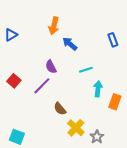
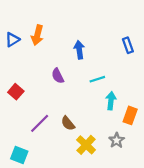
orange arrow: (54, 26) -> (37, 35), moved
blue arrow: (70, 44) -> (79, 50), turned 42
purple line: (42, 86) -> (40, 123), moved
gray star: (97, 137) -> (117, 140), moved

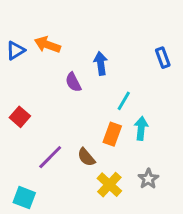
orange arrow: (37, 35) -> (47, 45), turned 96
purple semicircle: (58, 76) -> (73, 82), moved
cyan line: (97, 79) -> (124, 101), turned -42
orange rectangle: (130, 115) -> (112, 134), moved

